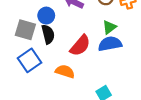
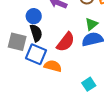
gray square: (25, 30) -> (17, 42), moved
blue square: (29, 60) -> (36, 54), moved, turned -30

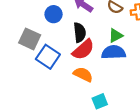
black semicircle: (36, 33) -> (80, 32), moved
orange semicircle: (53, 66) -> (83, 74), moved

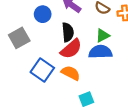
gray square: (30, 39) -> (19, 38), turned 35
blue square: (48, 57) -> (42, 70), moved

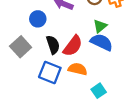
black semicircle: (68, 32) -> (53, 45), moved
blue semicircle: (100, 52) -> (102, 42), turned 40

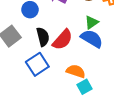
orange semicircle: (78, 69) -> (76, 71), moved
blue square: (50, 73) -> (37, 64), turned 30

